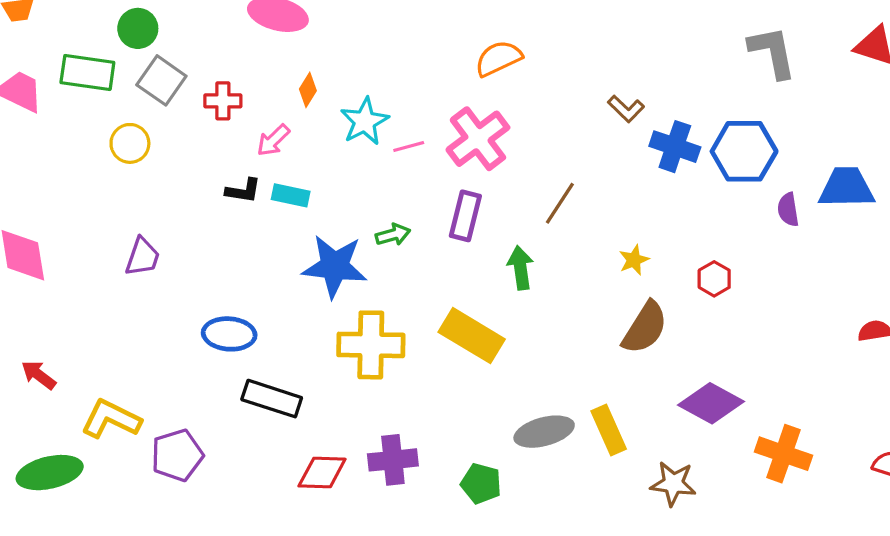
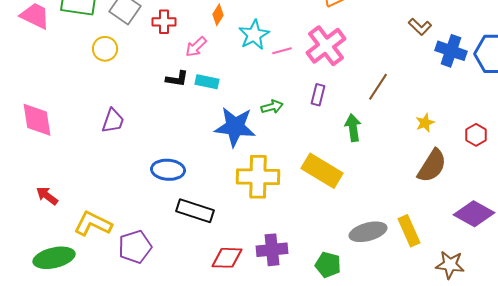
purple rectangle: (465, 216) -> (318, 95), size x0.7

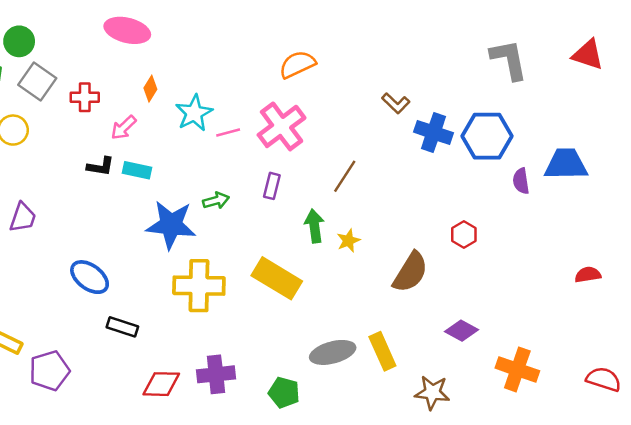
yellow star: (425, 123) -> (348, 241), moved
blue ellipse: (168, 170) -> (90, 277), turned 32
black rectangle: (195, 211) -> (122, 327), size x0.7
purple diamond: (474, 214) -> (461, 331), size x0.7

